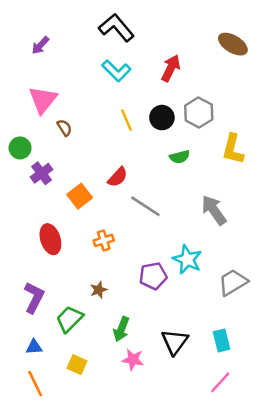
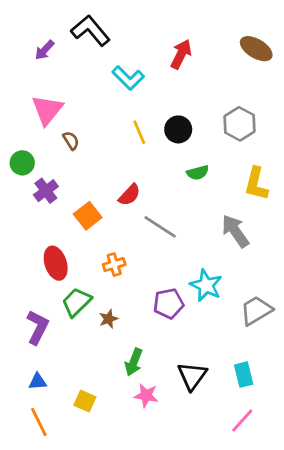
black L-shape: (116, 28) -> (90, 31), moved
red arrow: (171, 68) -> (181, 54), moved
gray hexagon: (199, 112) -> (239, 124), moved
yellow L-shape: (233, 149) -> (256, 184), moved
green trapezoid: (69, 319) -> (77, 302), moved

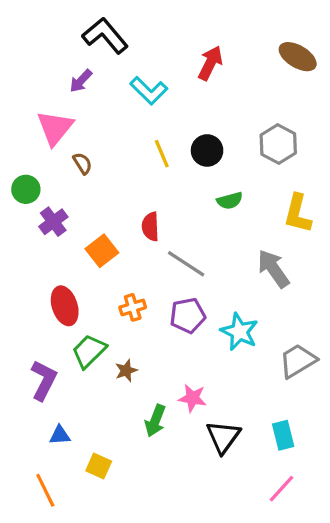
purple arrow: (45, 50) -> (81, 81), moved
red semicircle: (129, 195) -> (150, 227), turned 135
purple pentagon: (168, 304) -> (188, 316), moved
blue triangle: (38, 382) -> (60, 435), moved
pink star: (146, 395) -> (193, 398), moved

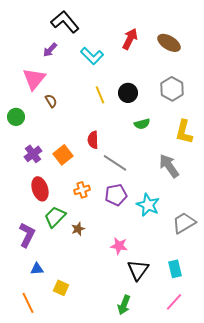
brown ellipse: (298, 57) -> (169, 43), moved
purple cross: (53, 222) -> (33, 154), moved
green arrow: (155, 421) -> (124, 305), moved

